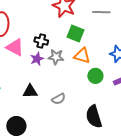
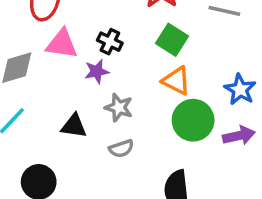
pink triangle: (15, 47) -> (62, 44), turned -30
gray star: (56, 57) -> (119, 108), moved
green circle: (95, 76) -> (193, 120), size x1.5

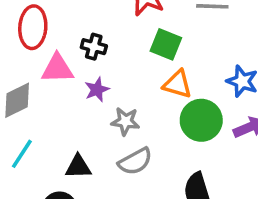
black cross: (110, 42) -> (94, 47), moved
black triangle: (74, 126) -> (78, 167), moved
gray semicircle: (121, 149) -> (135, 161), size x1.4

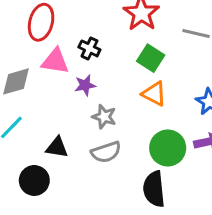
green circle: (201, 120) -> (168, 148), moved

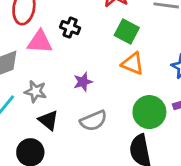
purple star: (85, 85) -> (83, 82), moved
gray star: (104, 117) -> (35, 91), moved
black triangle: (57, 147) -> (48, 120), turned 35

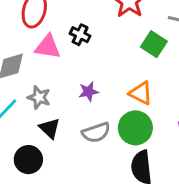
green square: (127, 32) -> (154, 44), moved
orange triangle: (133, 64) -> (141, 93), moved
green circle: (149, 112) -> (135, 128), moved

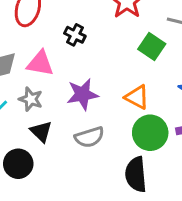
pink triangle: (48, 47) -> (40, 63), moved
purple star: (89, 92) -> (82, 94), size x1.5
green circle: (135, 128) -> (150, 133), moved

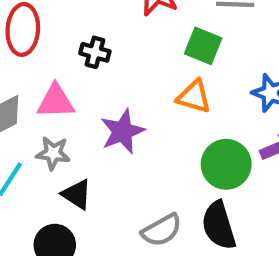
orange triangle: (137, 97) -> (194, 97), moved
gray semicircle: (89, 137) -> (162, 230), moved

